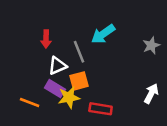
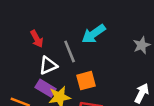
red arrow: (46, 39) -> (37, 39), turned -30
orange square: (79, 81) -> (86, 81), moved

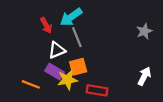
cyan arrow: (94, 34) -> (71, 17), moved
orange square: (86, 81) -> (78, 67), moved

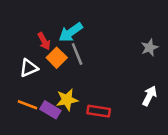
white triangle: (57, 50) -> (29, 68), moved
orange square: (78, 67) -> (57, 58), moved, turned -30
purple rectangle: (54, 71) -> (50, 110), moved

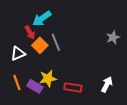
cyan arrow: (71, 32) -> (42, 18), moved
white arrow: (150, 96) -> (107, 84), moved
orange line: (27, 105) -> (17, 82), turned 49

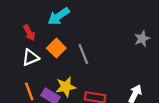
red arrow: (30, 32) -> (29, 33), moved
gray line: (56, 42) -> (83, 54), moved

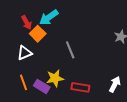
red arrow: (29, 33) -> (27, 22), moved
orange square: (56, 48) -> (38, 34), moved

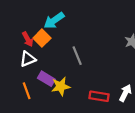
red arrow: (27, 22) -> (28, 39), moved
purple rectangle: (42, 86) -> (46, 79), moved
red rectangle: (80, 87) -> (99, 96), moved

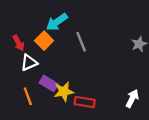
red arrow: (28, 39) -> (19, 43), moved
gray line: (77, 56) -> (81, 42), moved
red rectangle: (99, 96) -> (85, 102), moved

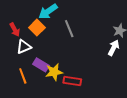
white arrow: (132, 99) -> (114, 48), moved

